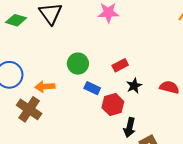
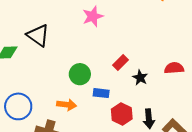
orange arrow: (45, 87) -> (67, 105), moved, turned -150
red hexagon: (113, 105) -> (122, 114), moved

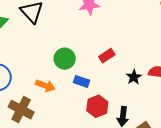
black star: (140, 78) -> (134, 77), moved

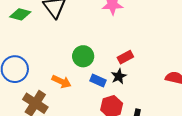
black star: (134, 77) -> (119, 76), moved

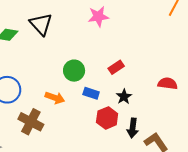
black star: (119, 76) -> (124, 97), moved

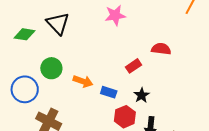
green circle: (74, 71) -> (51, 68), moved
red semicircle: (168, 83) -> (161, 49), moved
orange arrow: (55, 98) -> (83, 81), moved

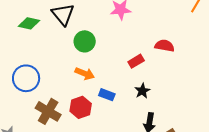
green circle: (51, 68) -> (85, 41), moved
blue rectangle: (109, 92) -> (107, 95), moved
red hexagon: (125, 117) -> (81, 107), moved

